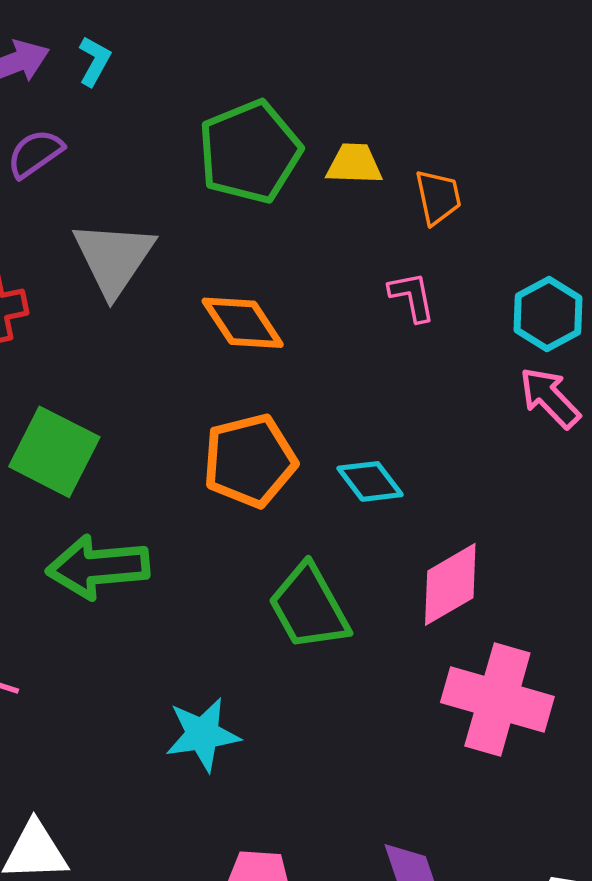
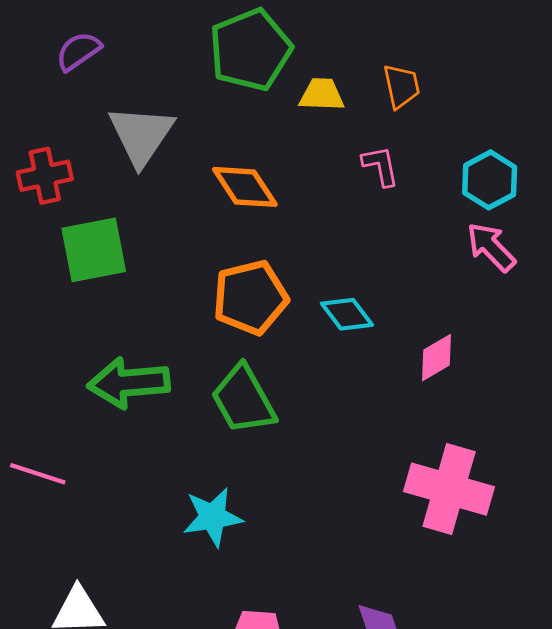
yellow trapezoid: (354, 164) -> (322, 95), moved
green square: (54, 452) -> (94, 250), moved, turned -38
pink diamond: (450, 584) -> (436, 358), moved, size x0.7
green trapezoid: (309, 607) -> (243, 400), moved

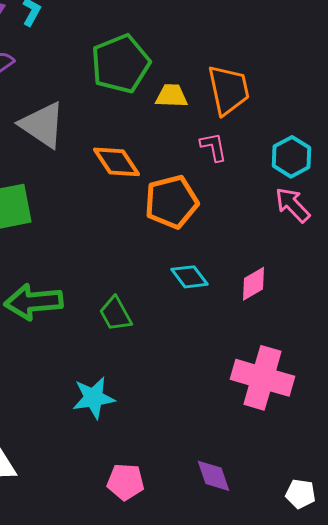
orange trapezoid: (401, 86) -> (228, 90), size x1.6
gray triangle: (141, 135) -> (42, 125), turned -30
orange pentagon: (250, 297) -> (172, 202), moved
cyan diamond: (347, 314) -> (190, 277), moved
green trapezoid: (243, 400) -> (116, 314), size x0.7

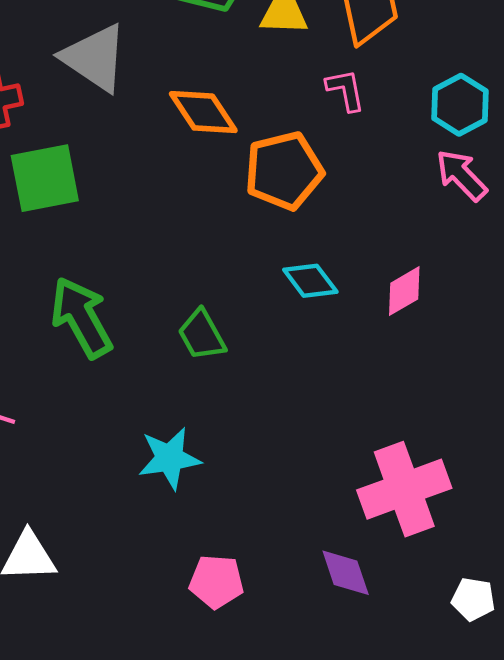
green arrow: (34, 302) -> (81, 317), turned 66
pink cross: (262, 378) -> (404, 489), moved, turned -36

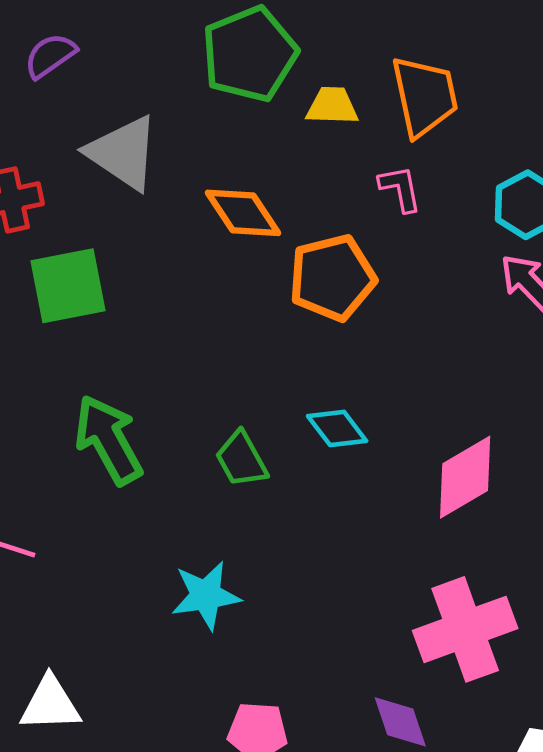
cyan diamond: (310, 281) -> (337, 428), moved
pink diamond: (404, 291) -> (465, 477), moved, size x1.5

